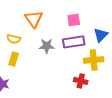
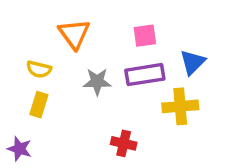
red cross: (81, 81) -> (124, 143), moved

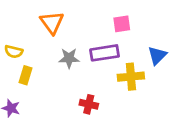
pink square: (145, 36) -> (122, 24), moved
blue triangle: (193, 62) -> (157, 56), moved
yellow semicircle: (39, 69) -> (14, 52), moved

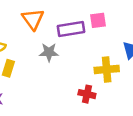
purple rectangle: (105, 53) -> (71, 29), moved
red cross: (89, 104) -> (87, 94), moved

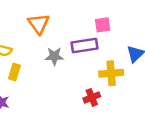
purple rectangle: (71, 29) -> (85, 45), moved
red cross: (87, 94) -> (92, 97), turned -35

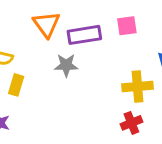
purple rectangle: (85, 45) -> (84, 35), moved
red cross: (92, 97) -> (131, 123), moved

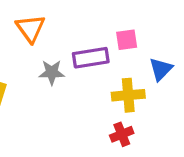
pink square: (127, 26) -> (127, 40), moved
purple rectangle: (84, 35) -> (91, 58), moved

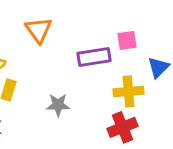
gray star: (52, 72) -> (58, 105), moved
red cross: (122, 134) -> (122, 127), size x1.4

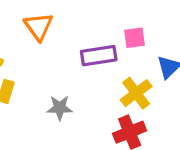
yellow cross: (128, 91) -> (136, 93), turned -32

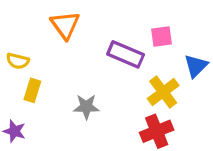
purple rectangle: (99, 56) -> (126, 54), turned 32

